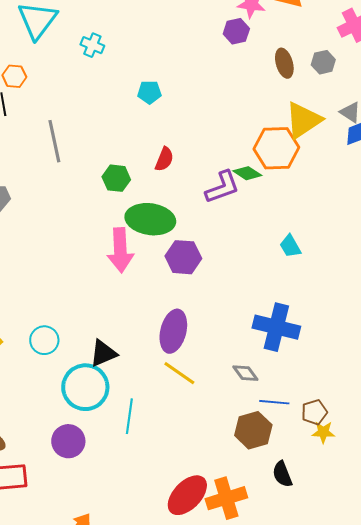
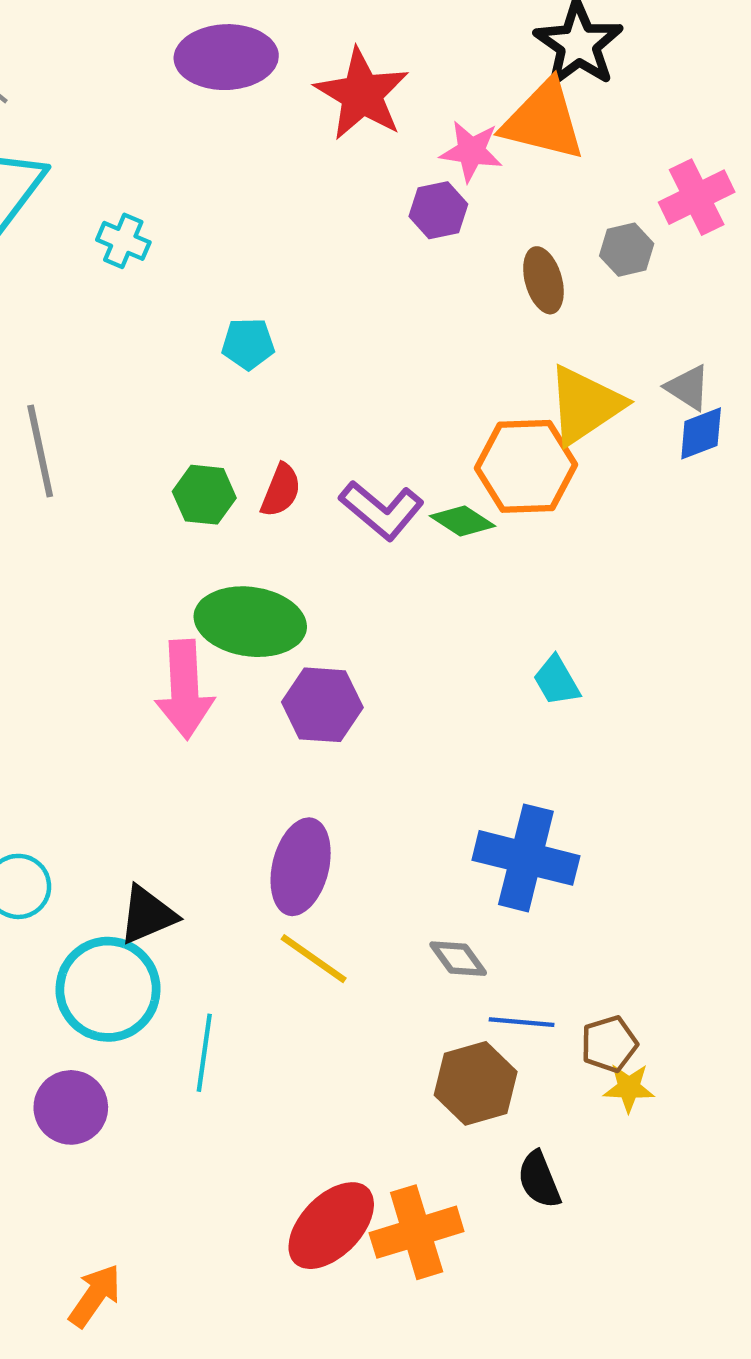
gray hexagon: (323, 62) -> (627, 250), moved
green hexagon: (116, 178) -> (204, 495), moved
purple L-shape: (222, 187) -> (382, 510), moved, turned 60

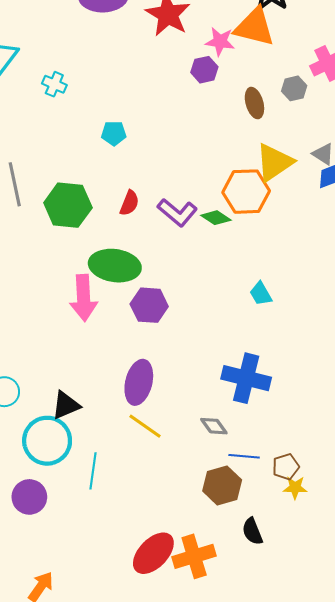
green hexagon: (204, 495) -> (68, 205), moved, size x1.6

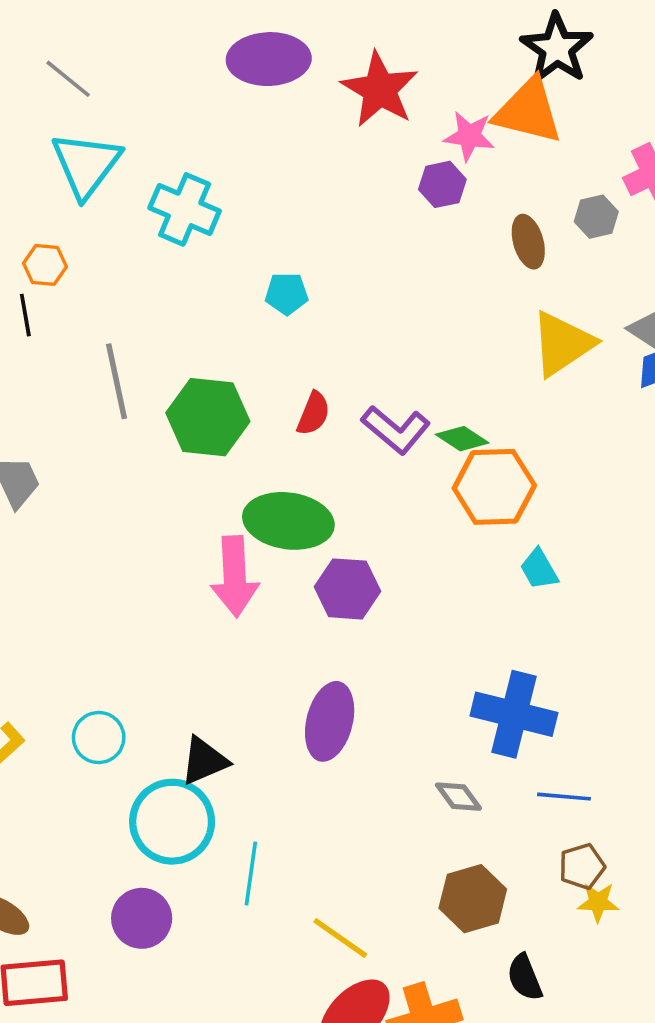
cyan cross: (54, 84) -> (185, 209), size x1.6
orange hexagon: (246, 192) -> (494, 487), moved
yellow line: (145, 426) -> (340, 938), moved
blue line: (244, 456) -> (564, 797), moved

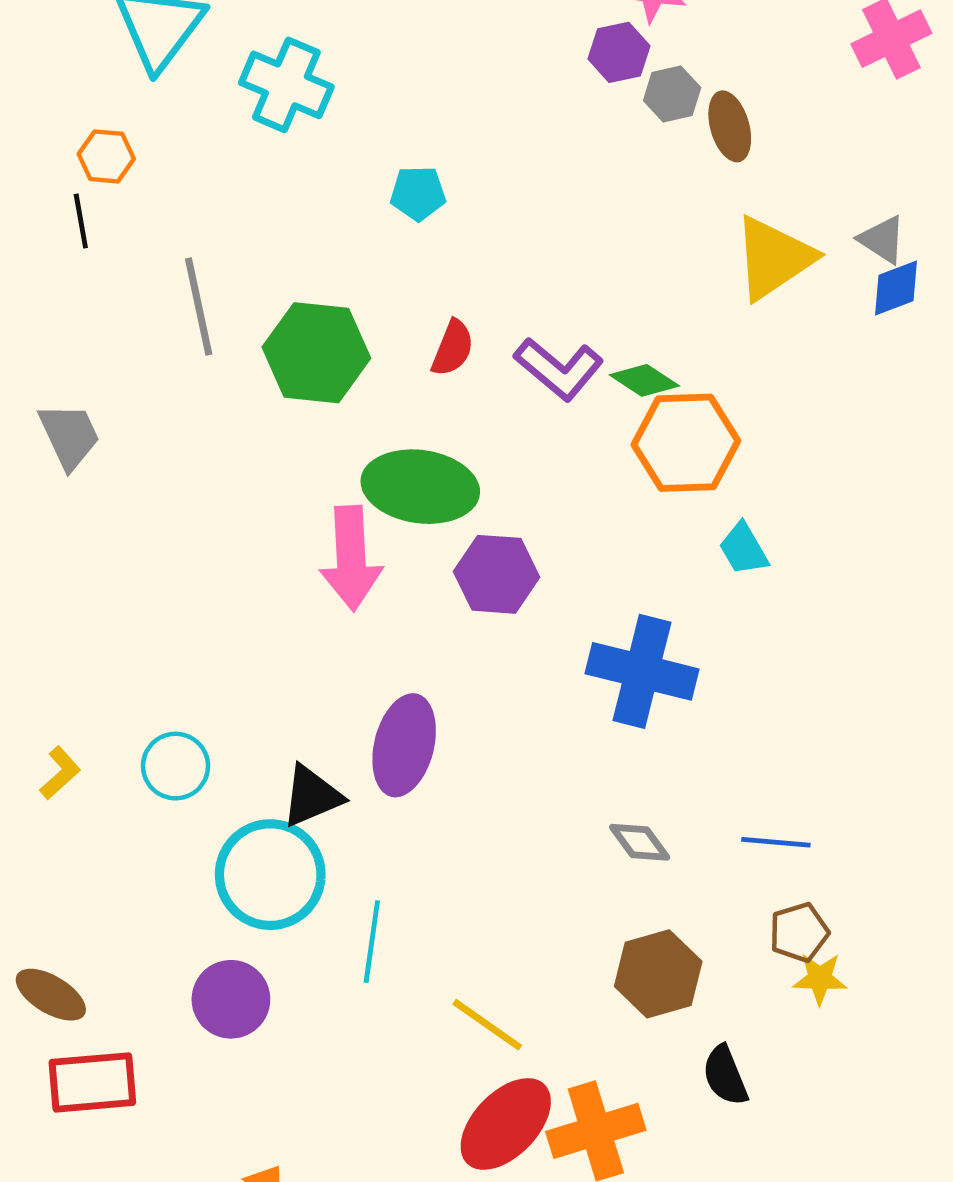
gray hexagon: (596, 217) -> (672, 94), moved
blue cross: (514, 714) -> (642, 671), moved
purple ellipse: (330, 721) -> (404, 745), moved

